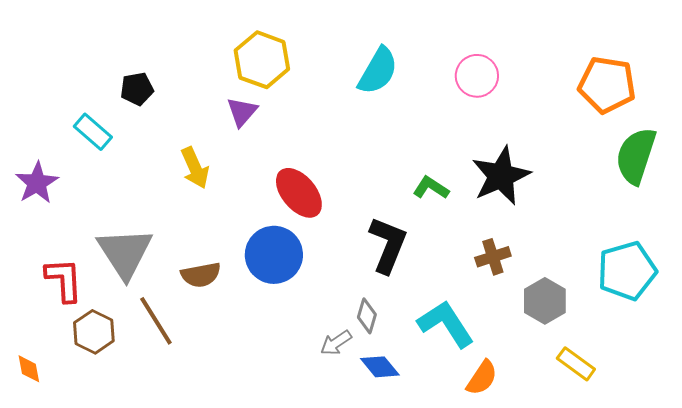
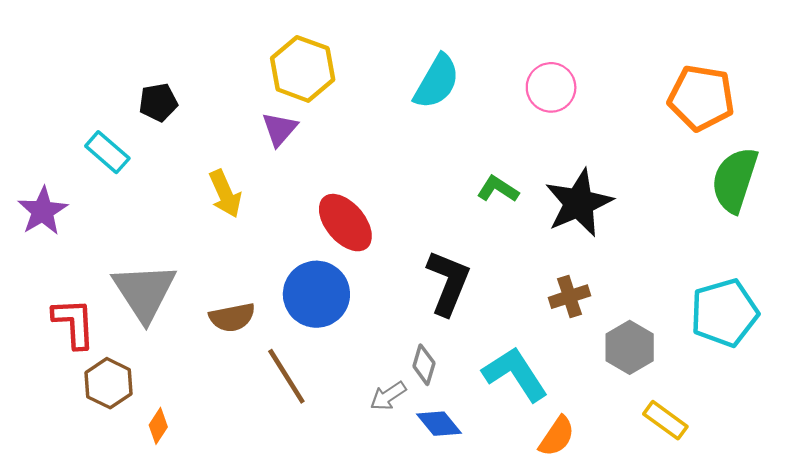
green L-shape: (431, 188) -> (498, 189), moved
brown line: (156, 321) -> (286, 376), moved
orange diamond: (29, 369) -> (158, 426), moved, turned 44

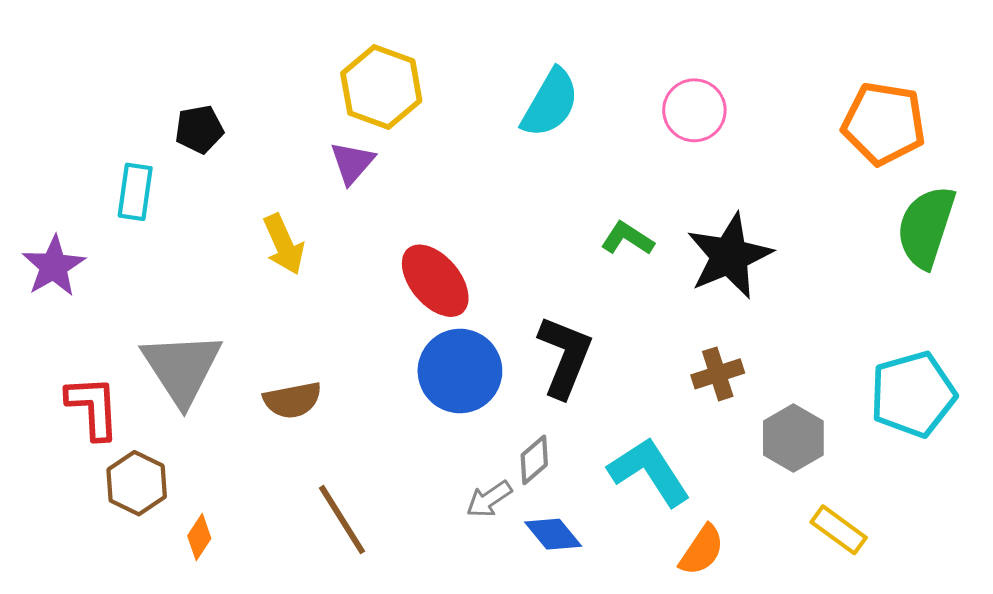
cyan rectangle: (107, 152) -> (135, 192), turned 57
blue circle: (316, 294) -> (460, 371), moved
gray diamond: (424, 365) -> (534, 460), turned 33
brown line: (286, 376) -> (342, 520), moved

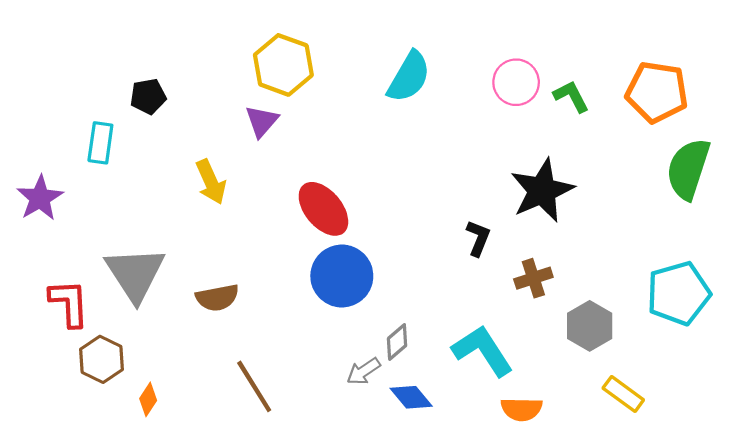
green L-shape: (627, 238) -> (571, 96), moved, turned 30
black L-shape: (565, 356) -> (478, 238), moved, size x0.6
orange semicircle: (702, 550) -> (522, 409), turned 57

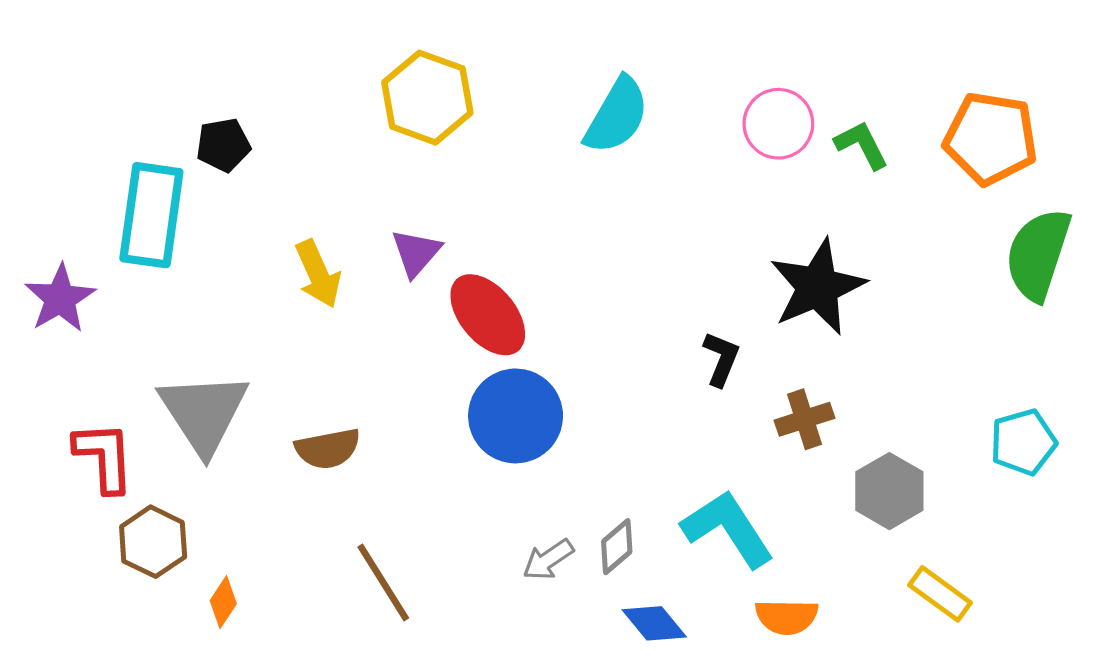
purple triangle: (262, 121) -> (416, 253), moved
cyan rectangle: (100, 143) -> (151, 215), size x1.6
cyan pentagon: (678, 293) -> (1023, 442), size x0.7
gray diamond: (397, 342) -> (617, 547), moved
blue diamond: (411, 397) -> (654, 623), moved

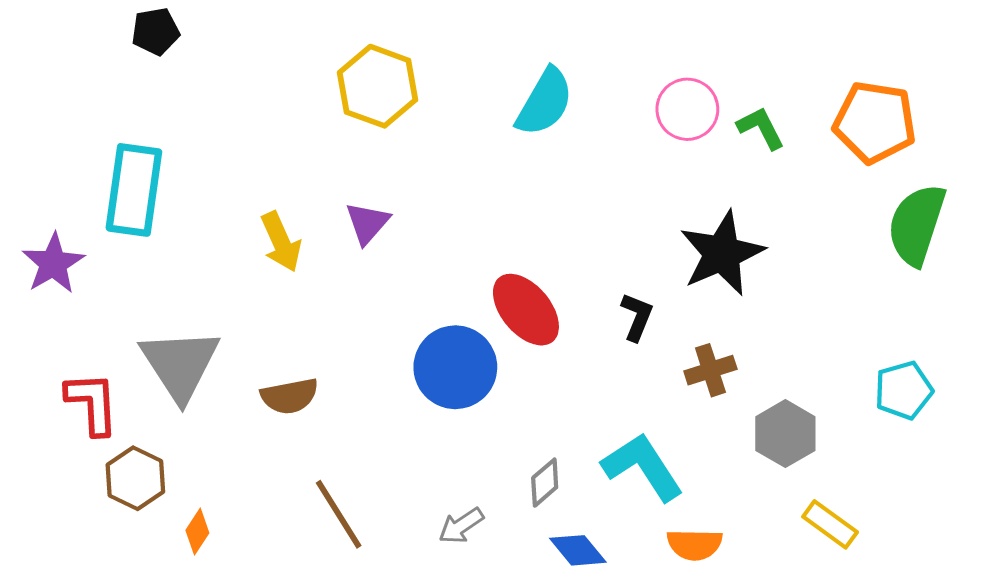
black pentagon: (223, 145) -> (156, 31), moved
red ellipse: (488, 315) -> (526, 310), moved
gray arrow: (548, 560) -> (461, 526), moved

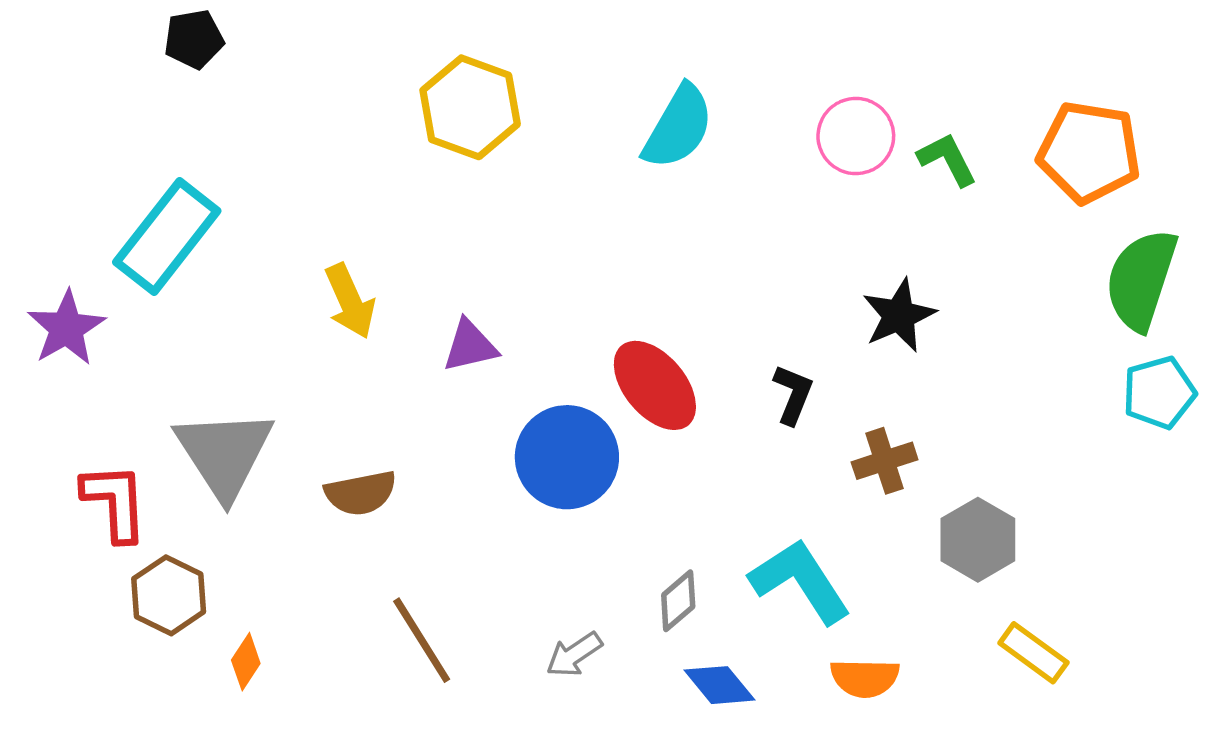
cyan rectangle: (134, 190) -> (167, 236), turned 30
purple triangle: (367, 223) -> (470, 346), moved, turned 36
black star: (722, 253) -> (899, 315), size x0.7
cyan pentagon: (904, 390) -> (1159, 393), moved

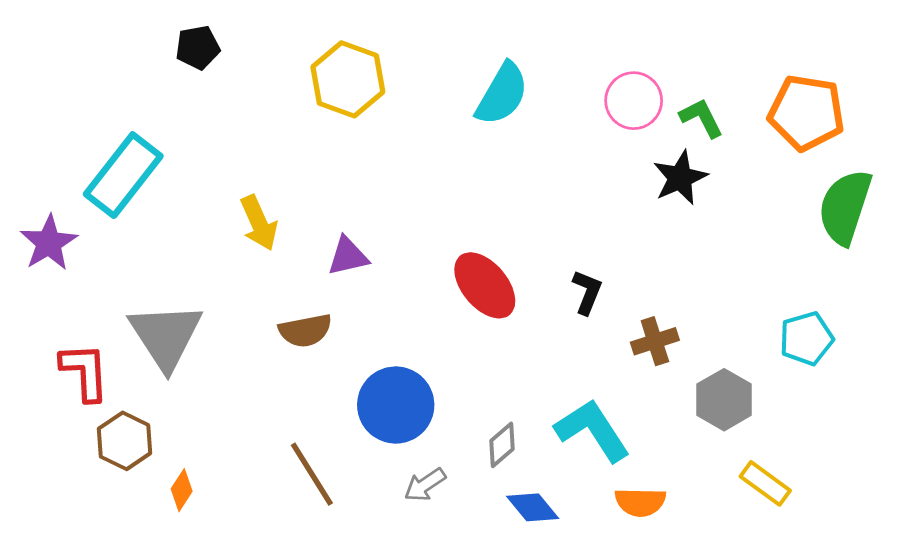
black pentagon: (194, 39) -> (198, 47), moved
black star: (899, 315) -> (680, 178), moved
cyan pentagon: (1159, 393) -> (806, 339), moved
blue circle: (567, 457) -> (396, 405), moved
brown semicircle: (361, 493) -> (305, 331), moved

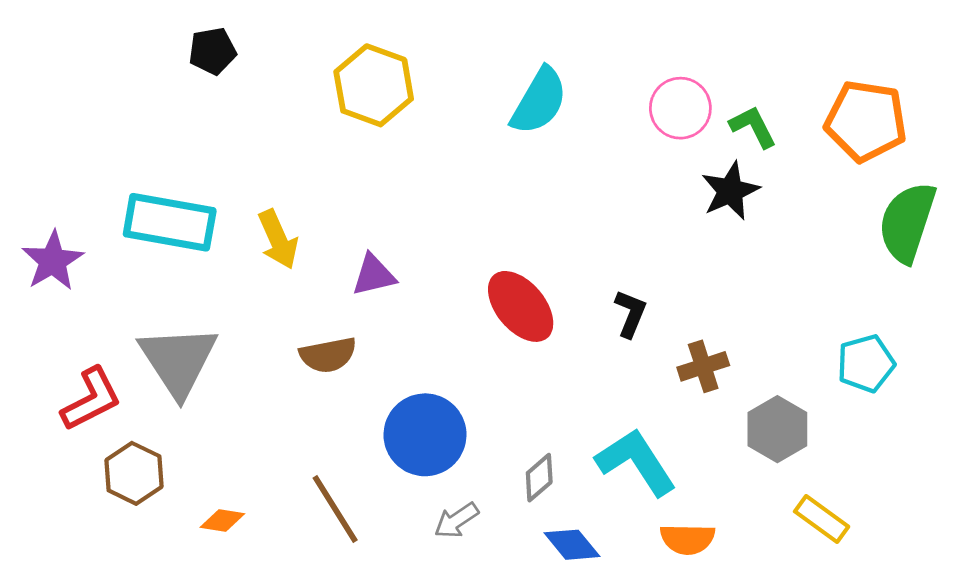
cyan rectangle: (123, 175) -> (170, 222), moved, turned 62
red L-shape: (85, 372) -> (91, 399), turned 66
orange diamond: (182, 490) -> (222, 520), moved, turned 66

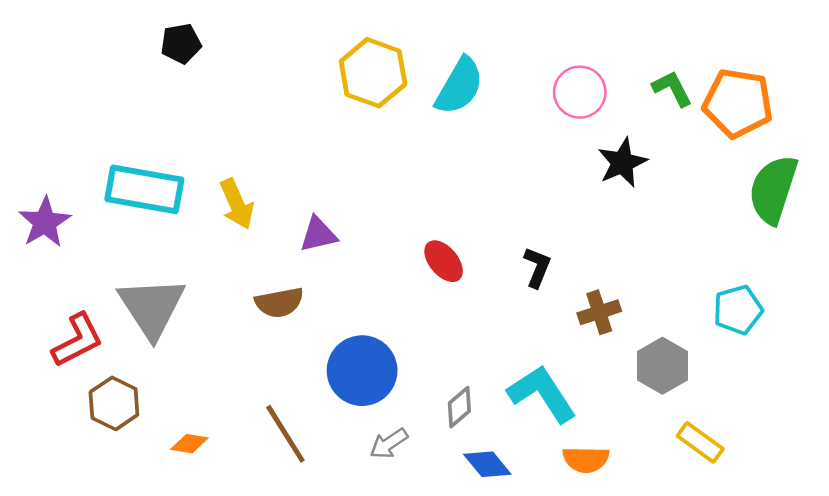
yellow hexagon: (374, 85) -> (373, 73), moved
green L-shape: (753, 127) -> (672, 88), moved
red ellipse: (521, 306) -> (444, 261), size x0.7

